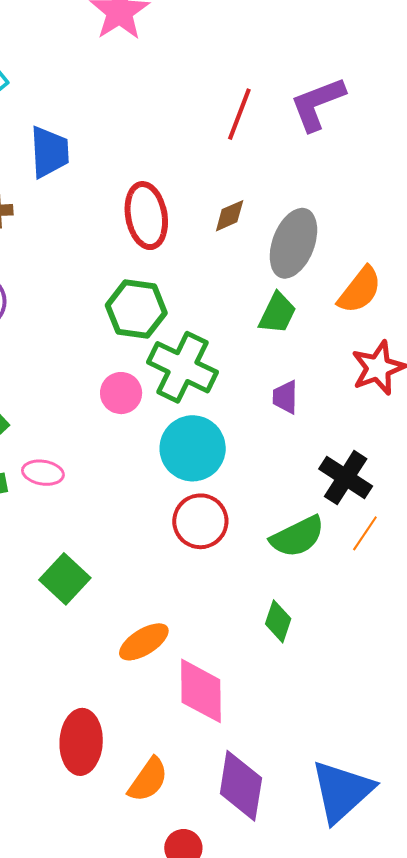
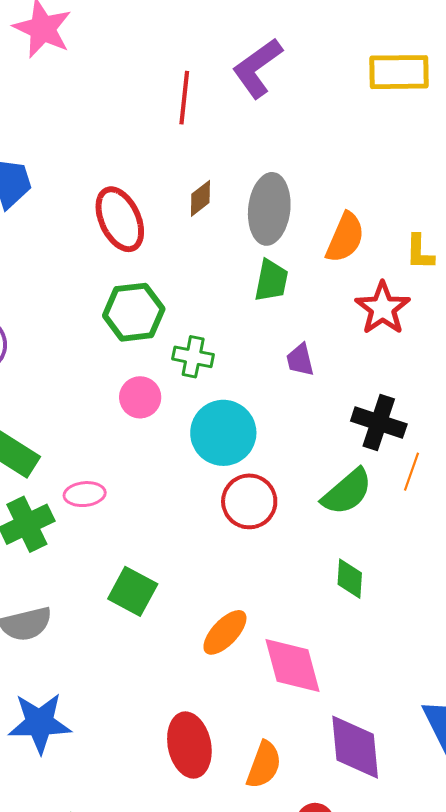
green cross: (182, 367) -> (193, 357), size x0.6

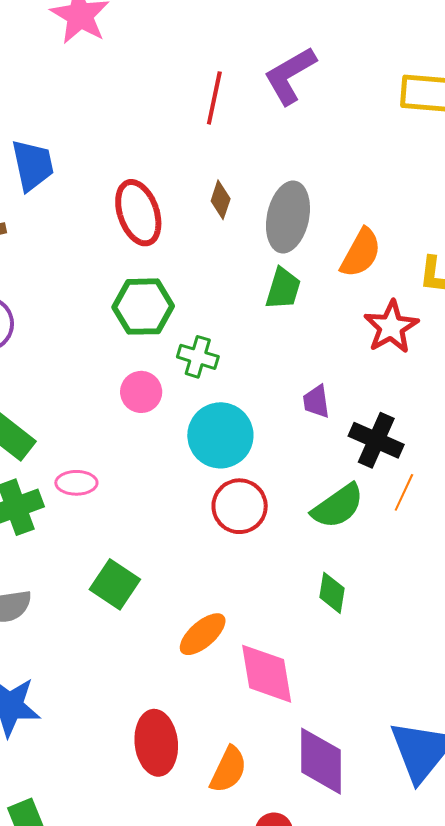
brown diamond: (200, 198) -> (221, 200), turned -39
purple trapezoid: (300, 360) -> (316, 401), moved

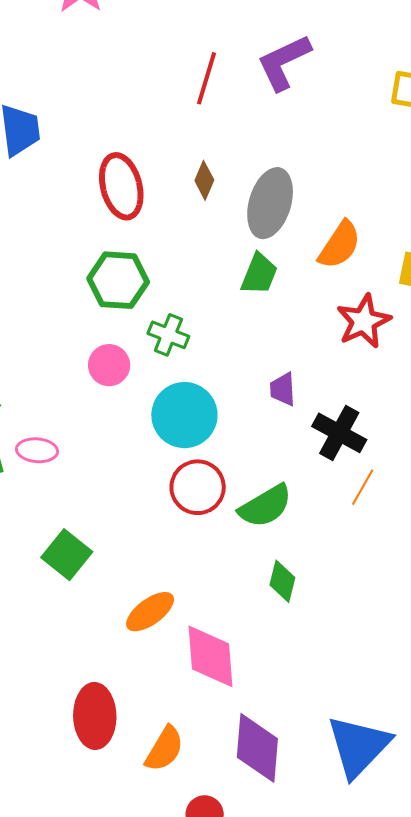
green semicircle: (338, 506) -> (265, 506), moved

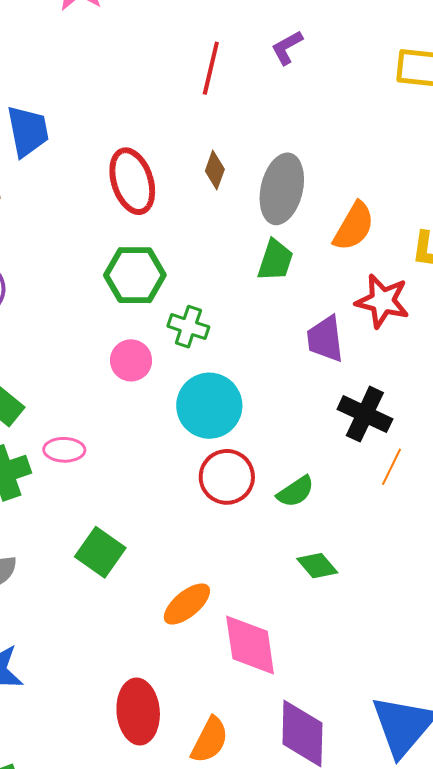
purple L-shape: (284, 62) -> (287, 47), size x0.6
red star: (364, 321) -> (382, 301), turned -30
purple trapezoid: (283, 389) -> (325, 339), moved, size x1.4
green semicircle: (265, 506) -> (296, 492), size x0.7
green diamond: (282, 581) -> (317, 566), turned -51

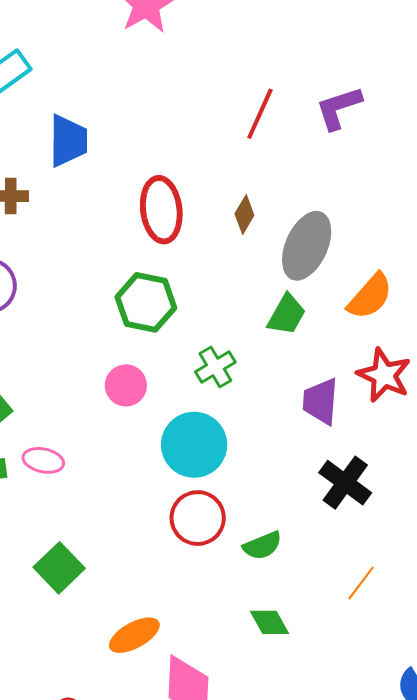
purple L-shape: (287, 47) -> (339, 108), size x1.4
green cross: (188, 327) -> (215, 367), moved, turned 30
orange line: (392, 467) -> (361, 583), moved

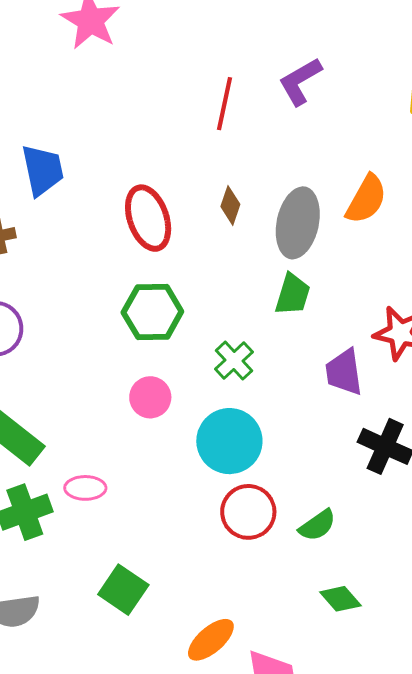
orange semicircle: (370, 296) -> (366, 199), moved

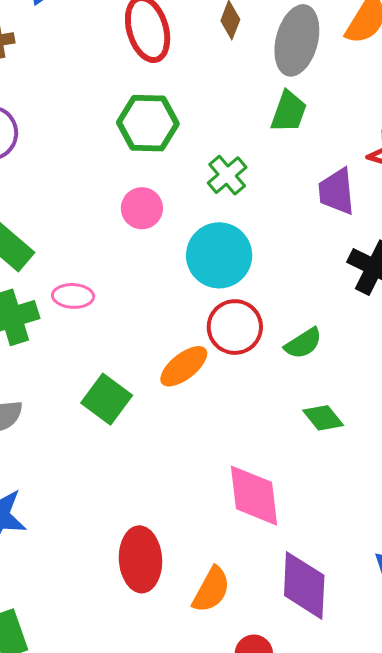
orange ellipse: (211, 640) -> (184, 366), moved

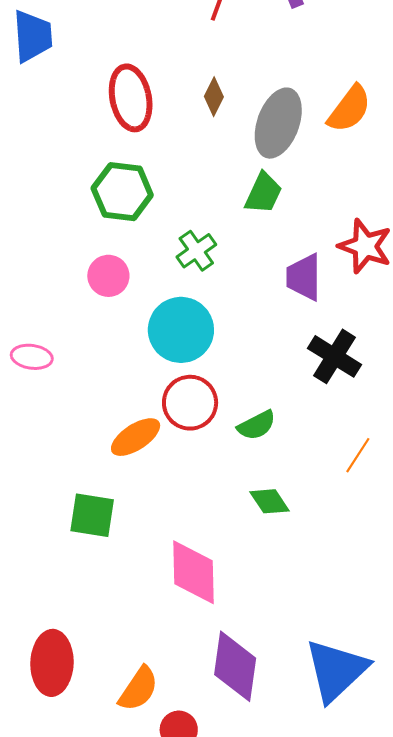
green square: (107, 399) -> (92, 515), moved, turned -33
red ellipse: (140, 559) -> (52, 663), moved
orange semicircle: (211, 590) -> (138, 689), moved

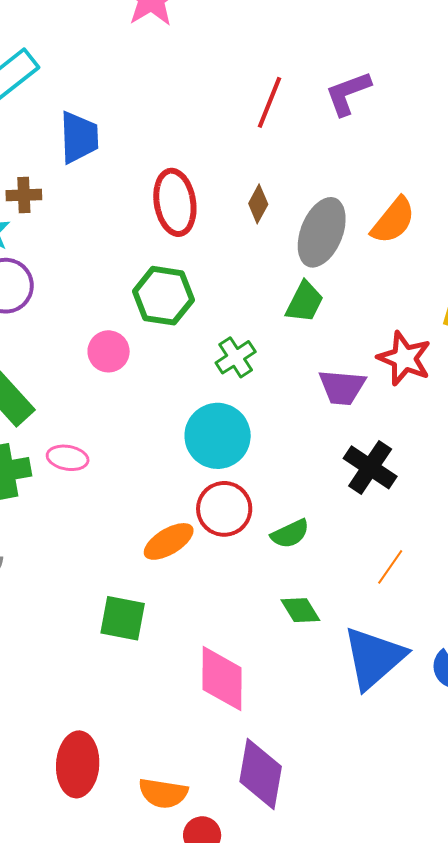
pink circle: (108, 276) -> (109, 351), moved
purple trapezoid: (304, 277) -> (342, 387), turned -87
blue triangle: (336, 670) -> (374, 658), moved
orange semicircle: (138, 689) -> (163, 793), turned 63

